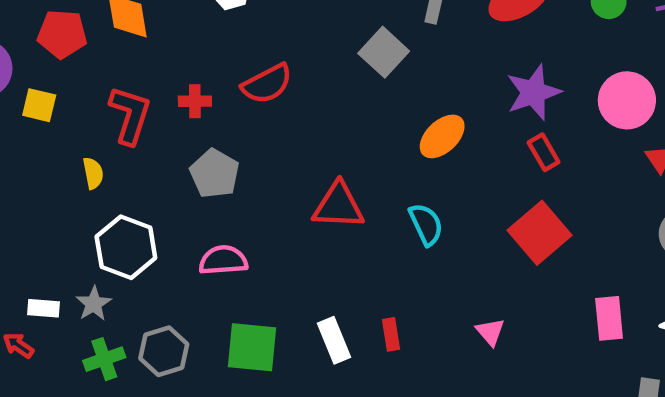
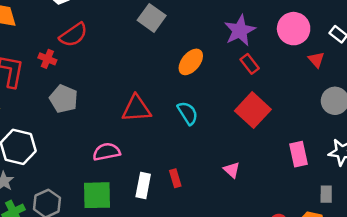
red semicircle: (267, 84) -> (73, 35), moved
red cross: (195, 101) -> (47, 59), turned 30
pink semicircle: (223, 260) -> (106, 152), moved
white rectangle: (334, 340) -> (143, 185), turned 40

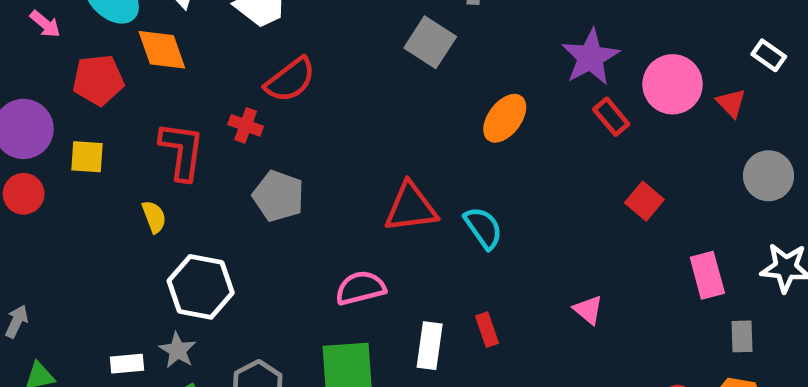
pink circle: (294, 29) -> (673, 84), moved
red square: (253, 110) -> (644, 201), moved, size x0.6
cyan semicircle: (188, 113) -> (483, 228), moved
gray rectangle: (326, 194) -> (742, 336), moved

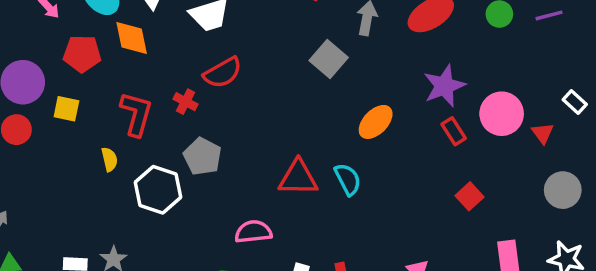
cyan semicircle: (483, 228) -> (348, 179), moved
white hexagon: (201, 287) -> (158, 190), moved

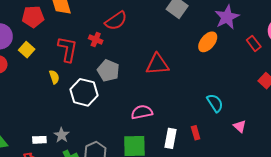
purple star: (444, 86) -> (227, 17), moved
yellow square: (66, 109) -> (27, 50), turned 35
red triangle: (298, 178) -> (157, 64), moved
cyan semicircle: (348, 179) -> (215, 103), moved

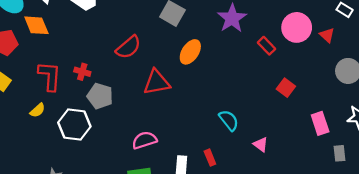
red semicircle: (116, 21) -> (128, 47), moved
red cross: (96, 40) -> (82, 72), moved
orange ellipse: (208, 42) -> (190, 52), moved
yellow semicircle: (54, 77) -> (38, 110), turned 72

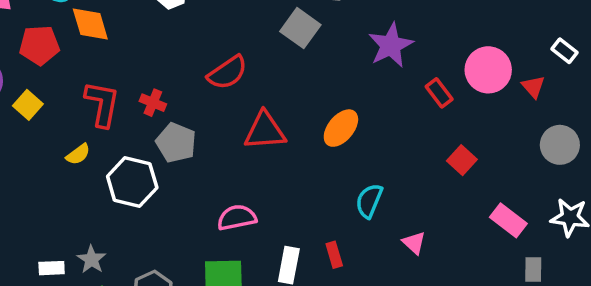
orange ellipse: (190, 52) -> (341, 128), moved
cyan semicircle: (229, 120) -> (369, 201), turned -125
pink rectangle: (320, 123) -> (508, 220), turned -40

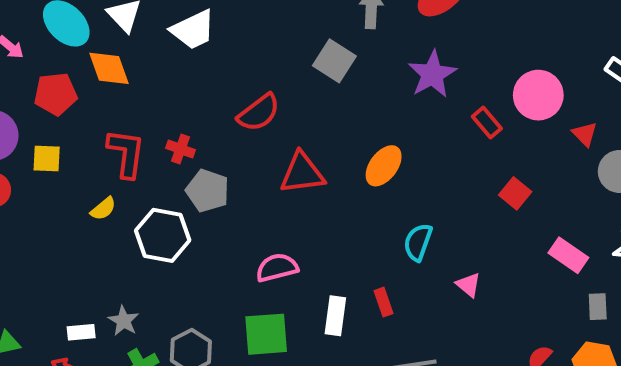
red triangle: (533, 87) -> (585, 134), moved
yellow square: (28, 105) -> (47, 159), turned -36

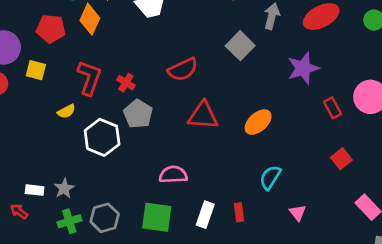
orange diamond: (109, 68) -> (90, 19), turned 32

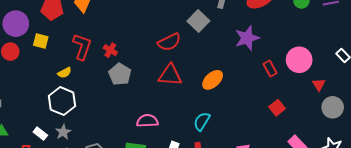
red semicircle: (183, 69) -> (169, 42), moved
white hexagon: (102, 137) -> (62, 101), moved
cyan semicircle: (270, 177) -> (202, 121), moved
white rectangle: (35, 190) -> (40, 134), turned 32

